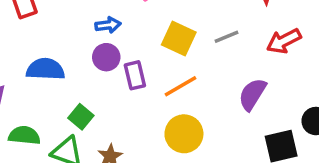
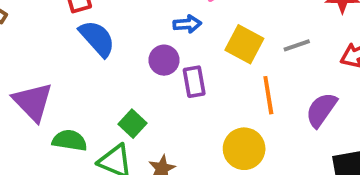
blue arrow: (108, 25) -> (187, 24), moved
blue semicircle: (45, 69) -> (97, 38), moved, turned 42
orange line: (180, 86) -> (268, 95), moved, turned -72

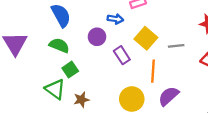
purple rectangle: (194, 82) -> (122, 55), moved, turned -36
purple semicircle: (321, 110) -> (169, 96), moved
green semicircle: (70, 140) -> (59, 45), moved

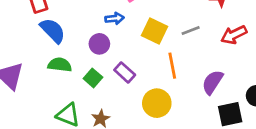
purple rectangle: (122, 55) -> (125, 72), moved
green square: (70, 70) -> (93, 78), moved
purple semicircle: (169, 96) -> (213, 82), moved

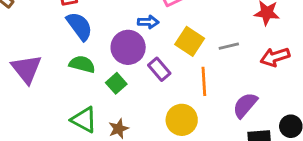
purple circle: (99, 44) -> (128, 47), size x1.5
purple rectangle: (125, 72) -> (159, 69), moved

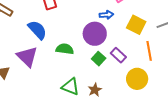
blue semicircle: (79, 26) -> (37, 30), moved
purple rectangle: (159, 69) -> (118, 55), moved
green square: (116, 83) -> (99, 59), moved

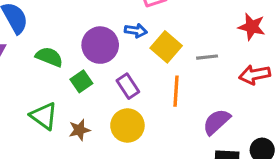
blue arrow: (106, 15) -> (136, 31), moved
green square: (99, 59) -> (81, 81), moved
yellow circle: (137, 79) -> (127, 126), moved

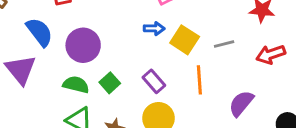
purple circle: (100, 45) -> (83, 45), moved
green semicircle: (49, 57) -> (76, 85), moved

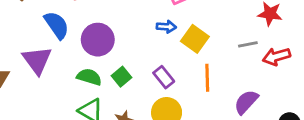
gray line: (224, 44) -> (248, 44), moved

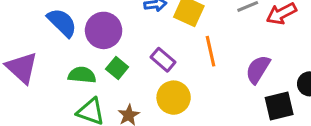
blue semicircle: (57, 25) -> (62, 23), moved
purple circle: (98, 40) -> (104, 30), moved

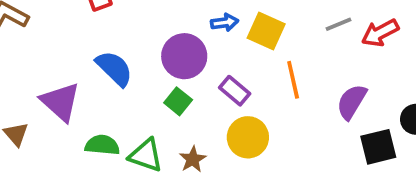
blue semicircle: (62, 23) -> (114, 68), moved
purple circle: (104, 30) -> (184, 56), moved
green semicircle: (82, 75) -> (102, 145), moved

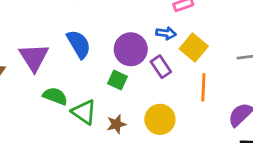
purple rectangle: (235, 91) -> (161, 67), moved
green square: (178, 101) -> (117, 80), turned -30

